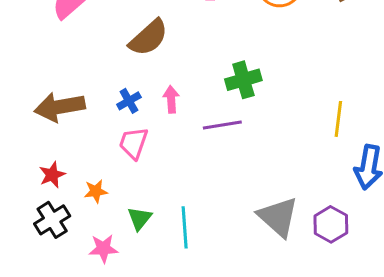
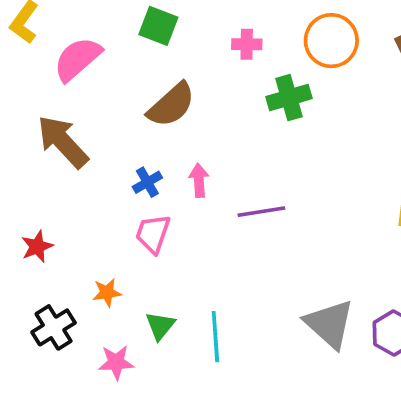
green cross: (243, 80) -> (289, 98), moved
brown arrow: (60, 107) -> (63, 142), moved, turned 57
red star: (52, 175) -> (37, 247), moved

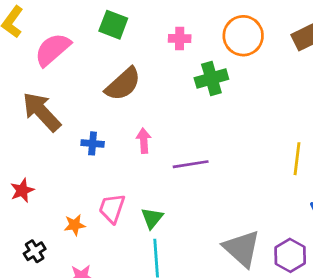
blue cross: (147, 182) -> (93, 143), moved, turned 35
pink trapezoid: (153, 234) -> (112, 208), moved
green triangle: (160, 326) -> (152, 218), moved
black cross: (54, 327) -> (35, 251), size x0.7

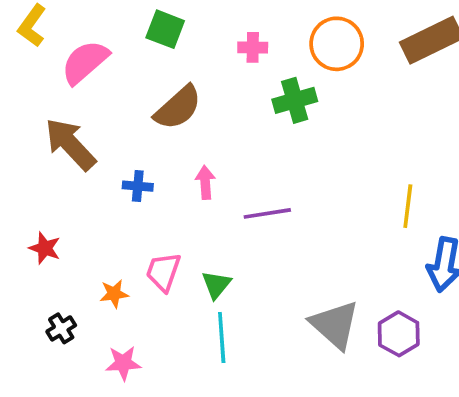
red star: (22, 190) -> (45, 248), turned -30

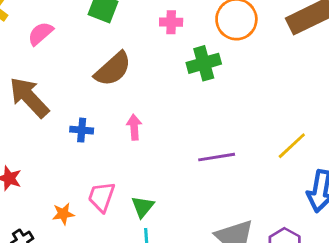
pink semicircle: (85, 62) -> (40, 33), size x0.7
yellow line: (408, 206) -> (292, 146), turned 40
purple line: (267, 213) -> (217, 157), moved

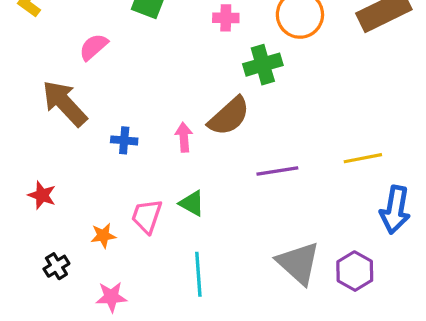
pink semicircle: (40, 33) -> (94, 47), moved
brown semicircle: (113, 69) -> (229, 116), moved
yellow line: (292, 146) -> (363, 158), turned 32
green triangle: (143, 207) -> (192, 203), moved, turned -40

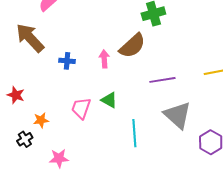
orange star: (103, 236) -> (41, 120), moved
gray triangle: (298, 263) -> (178, 115), moved
cyan line: (198, 274) -> (134, 133), moved

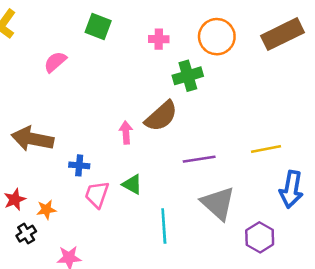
brown arrow: (30, 38) -> (32, 139), moved, turned -36
blue cross: (67, 61) -> (79, 165), moved
red star: (16, 95) -> (15, 200), moved, turned 30

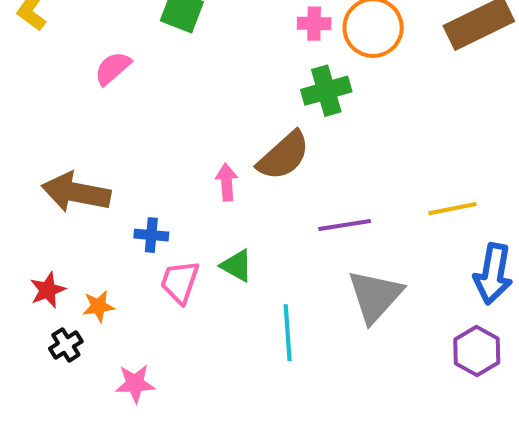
pink cross: (159, 39) -> (314, 24), moved
gray triangle: (218, 203) -> (375, 296), turned 30
purple hexagon: (260, 237) -> (477, 351), moved

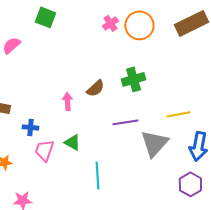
pink cross: (314, 24) -> (110, 23), turned -35
green cross: (326, 91) -> (133, 79), moved
brown semicircle: (284, 156) -> (95, 88), size x0.7
gray triangle: (375, 296) -> (154, 143), moved

